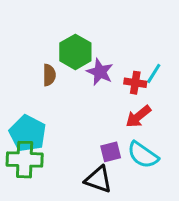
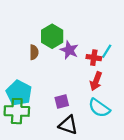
red arrow: (138, 116) -> (96, 81), turned -30
purple square: (111, 152) -> (62, 101), moved

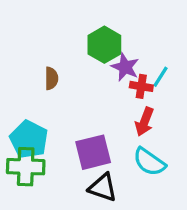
green hexagon: (52, 36) -> (104, 45), moved
purple star: (69, 50) -> (125, 67), moved
purple square: (62, 101) -> (93, 152), size x1.6

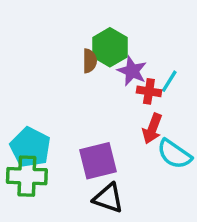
brown semicircle: (51, 78) -> (90, 61), moved
cyan semicircle: (149, 162) -> (174, 154), moved

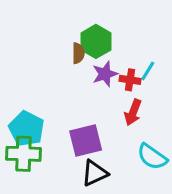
purple star: (132, 71) -> (105, 74), moved, turned 30
cyan semicircle: (174, 154) -> (152, 157), moved
black triangle: (108, 198) -> (95, 173), turned -44

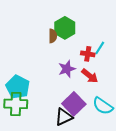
purple star: (105, 74) -> (67, 69), moved
red arrow: (133, 112) -> (90, 76), turned -72
purple square: (86, 140) -> (74, 104), moved, turned -30

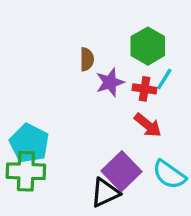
green hexagon: (65, 28) -> (148, 46), moved
purple star: (67, 69) -> (110, 82), moved

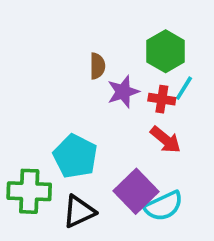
cyan pentagon: (29, 143) -> (75, 156), moved
cyan semicircle: (169, 175) -> (164, 206), moved, turned -60
black triangle: (105, 193) -> (79, 212), moved

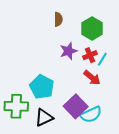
brown semicircle: (97, 66) -> (58, 19), moved
cyan line: (184, 88) -> (102, 59), moved
red cross: (162, 99) -> (90, 55), turned -32

